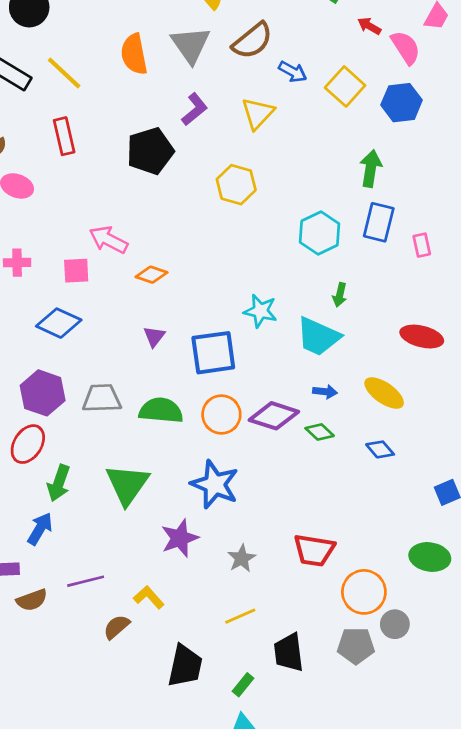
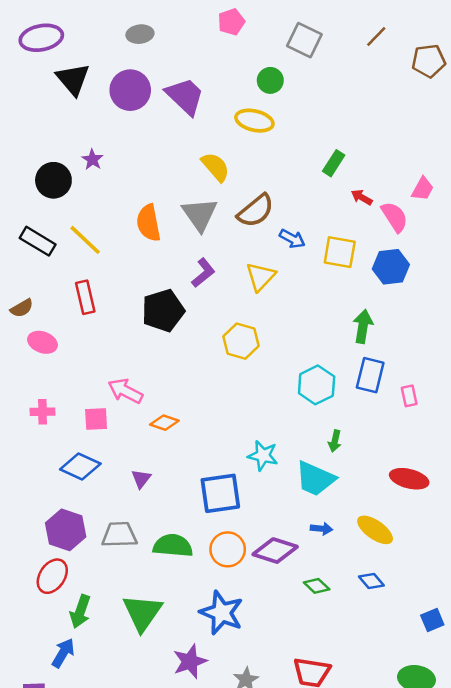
yellow square: (345, 86) -> (340, 252), turned -32
purple triangle: (154, 337) -> (141, 479), moved
green diamond: (320, 432) -> (317, 586), moved

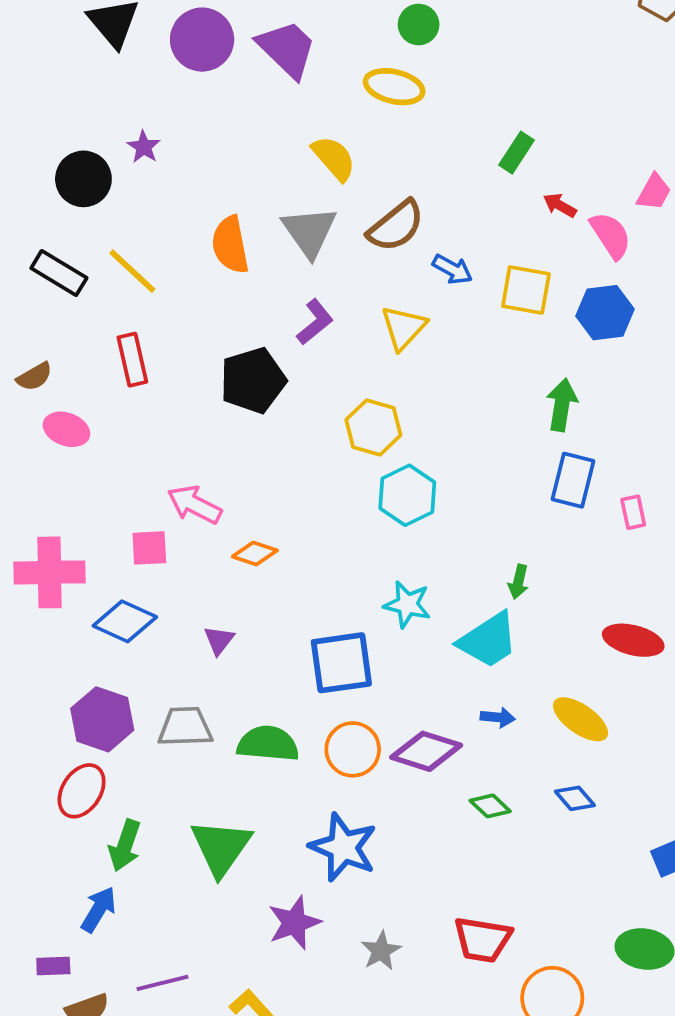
cyan hexagon: (317, 385) -> (407, 495), moved
pink cross: (43, 412) -> (50, 572), moved, size x1.8
cyan trapezoid: (315, 479) -> (488, 640), turned -57

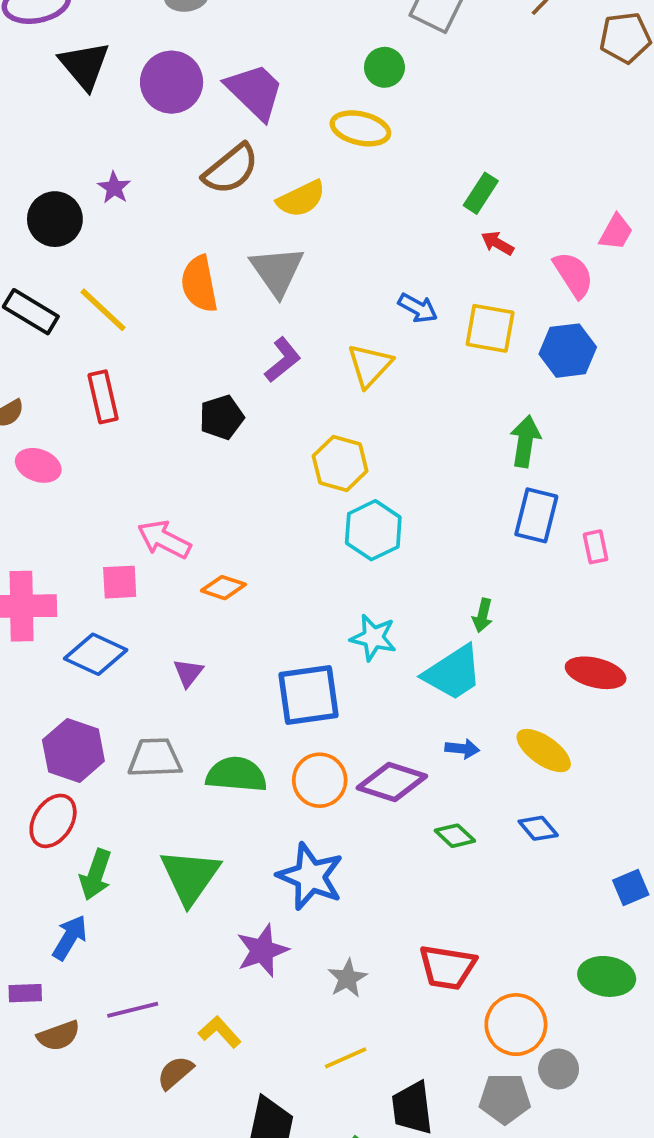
yellow semicircle: (334, 158) -> (301, 199), turned 105
red arrow: (560, 205) -> (497, 243), moved
brown semicircle: (396, 226) -> (231, 169), moved
black pentagon: (253, 380) -> (222, 417), size x0.7

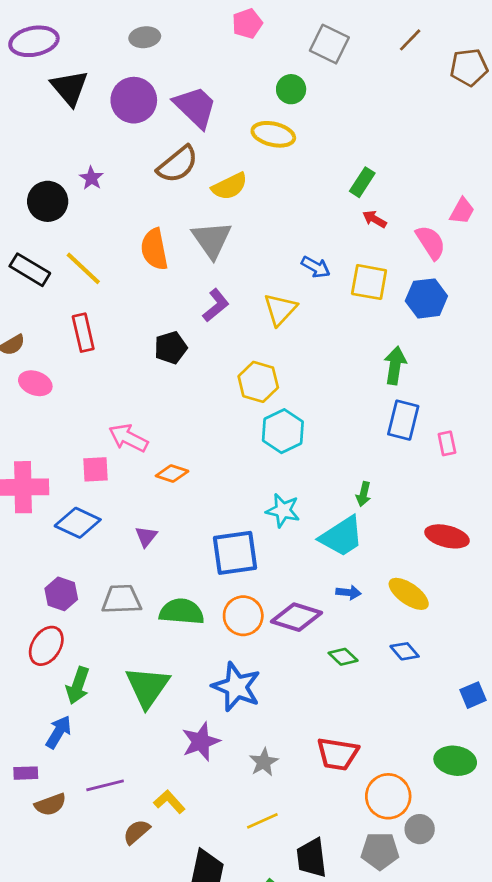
purple hexagon: (73, 751) -> (61, 594), size x0.7

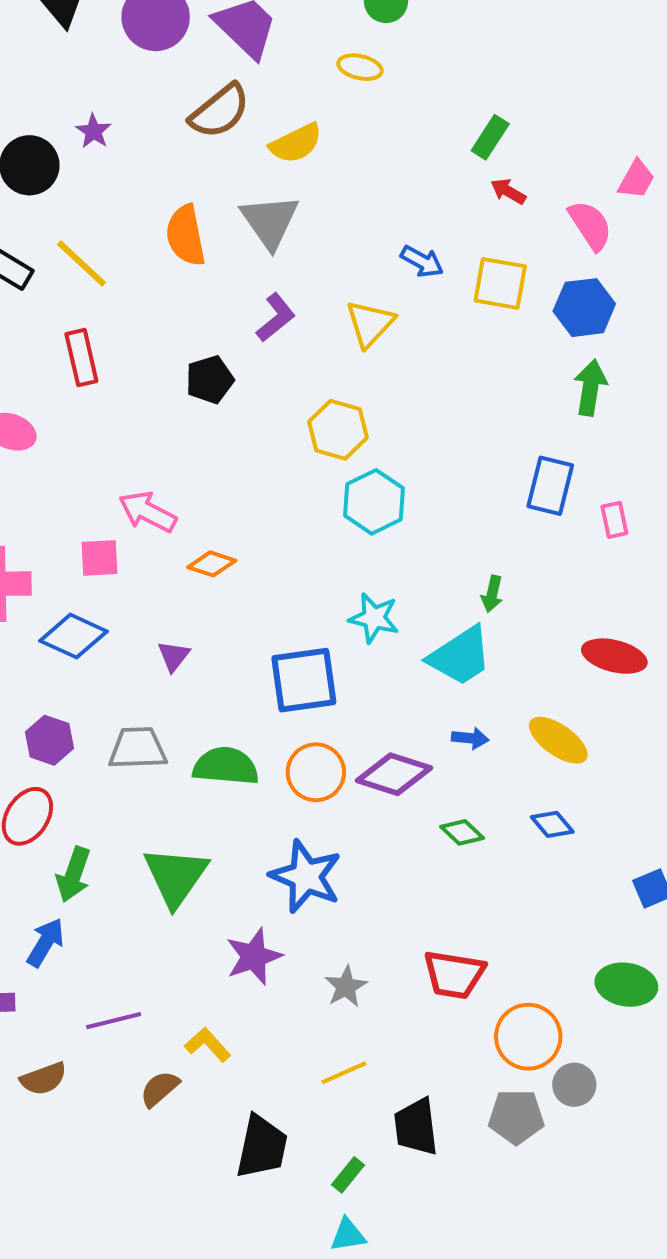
yellow ellipse: (273, 134) -> (360, 67), size x0.7
green arrow: (395, 365) -> (590, 388), moved
brown semicircle: (50, 804) -> (43, 1079), moved

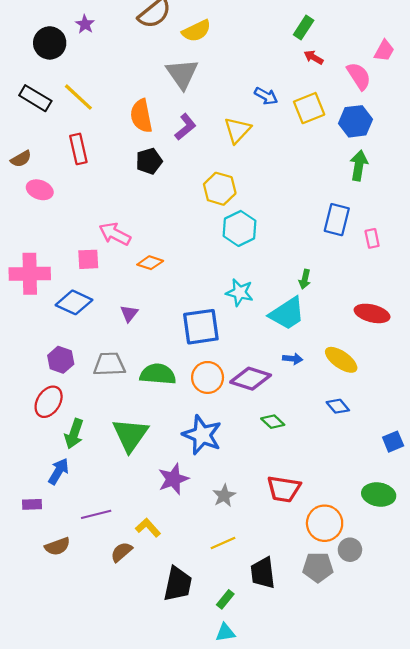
orange semicircle: (186, 235) -> (141, 116), moved
yellow square: (500, 283) -> (309, 108), turned -32
green diamond: (462, 832) -> (273, 422), moved

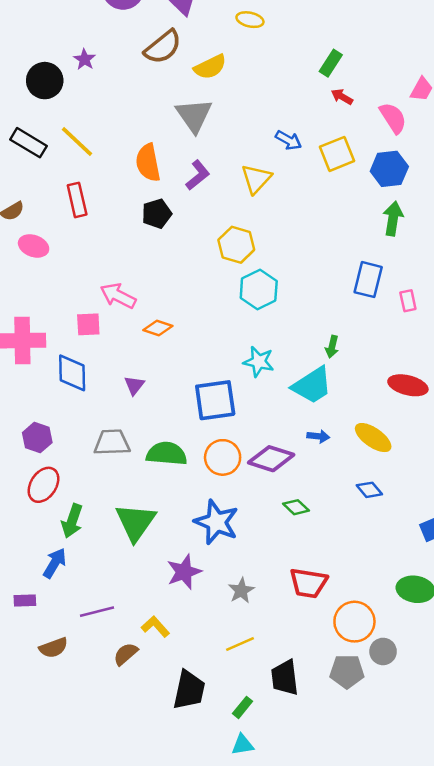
blue diamond: (74, 302) -> (72, 373), turned 64
purple hexagon: (61, 360) -> (37, 438), moved

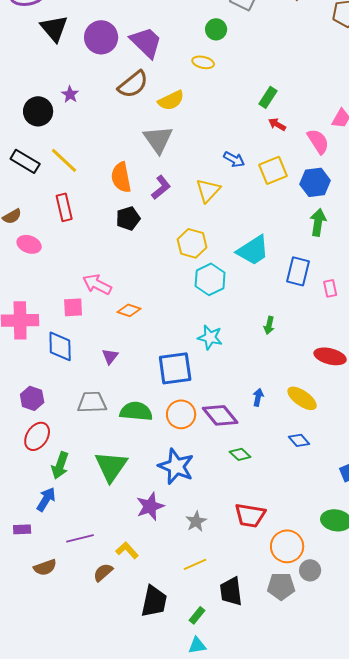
cyan trapezoid: (312, 385) -> (253, 250), moved
blue arrow: (318, 436) -> (258, 397), turned -84
purple diamond: (271, 459) -> (220, 415), turned 33

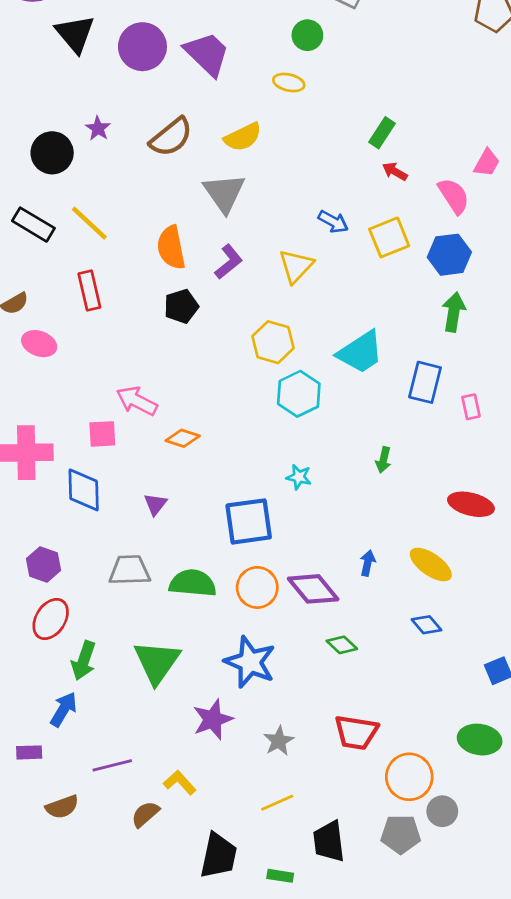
brown semicircle: (133, 84) -> (171, 137), moved
cyan star: (210, 337) -> (299, 477), size x0.7
green rectangle: (197, 615) -> (280, 876), turned 60

